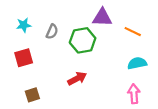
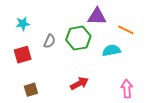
gray semicircle: (52, 32) -> (50, 41), moved
cyan semicircle: (137, 63) -> (111, 50), moved
red arrow: (77, 79) -> (79, 83), moved

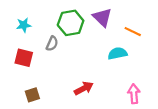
purple triangle: (97, 16) -> (102, 17), turned 42
green hexagon: (78, 38) -> (71, 23), moved
red square: (23, 55) -> (24, 58), turned 30

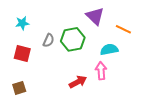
green hexagon: (71, 23) -> (73, 39), moved
pink arrow: (134, 94) -> (101, 71), moved
brown square: (32, 95) -> (19, 88), moved

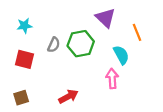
orange line: (123, 29) -> (137, 32), turned 42
cyan semicircle: (109, 49) -> (121, 55), turned 72
red arrow: (78, 82) -> (68, 96), moved

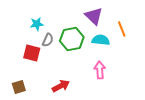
cyan star: (24, 26) -> (37, 24), moved
cyan semicircle: (121, 55) -> (101, 40), moved, turned -54
red square: (24, 59) -> (32, 53), moved

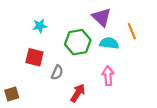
gray semicircle: (48, 40) -> (57, 72), moved
red arrow: (61, 86) -> (78, 93), moved, turned -30
brown square: (19, 87) -> (12, 94), moved

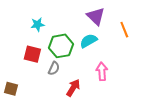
green hexagon: (78, 42) -> (61, 46), moved
cyan semicircle: (109, 43) -> (89, 41), moved, turned -36
brown square: (12, 94) -> (11, 89), turned 32

